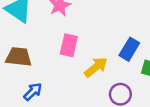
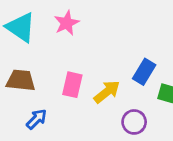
pink rectangle: (69, 45) -> (72, 85), moved

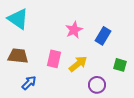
pink star: (67, 23) -> (74, 30), moved
blue rectangle: (144, 72) -> (103, 36), moved

